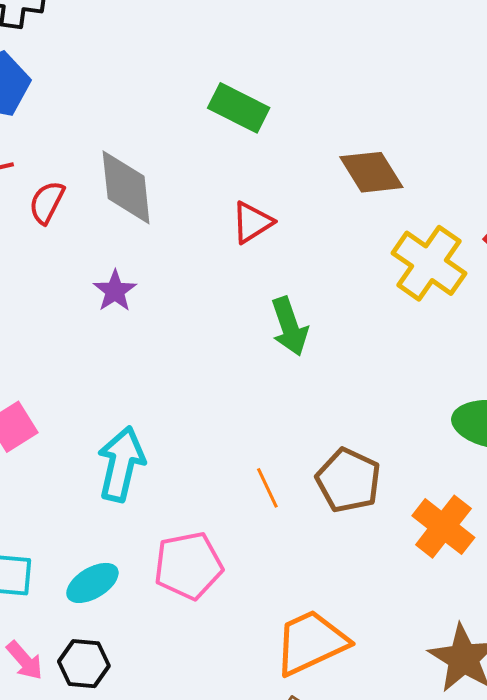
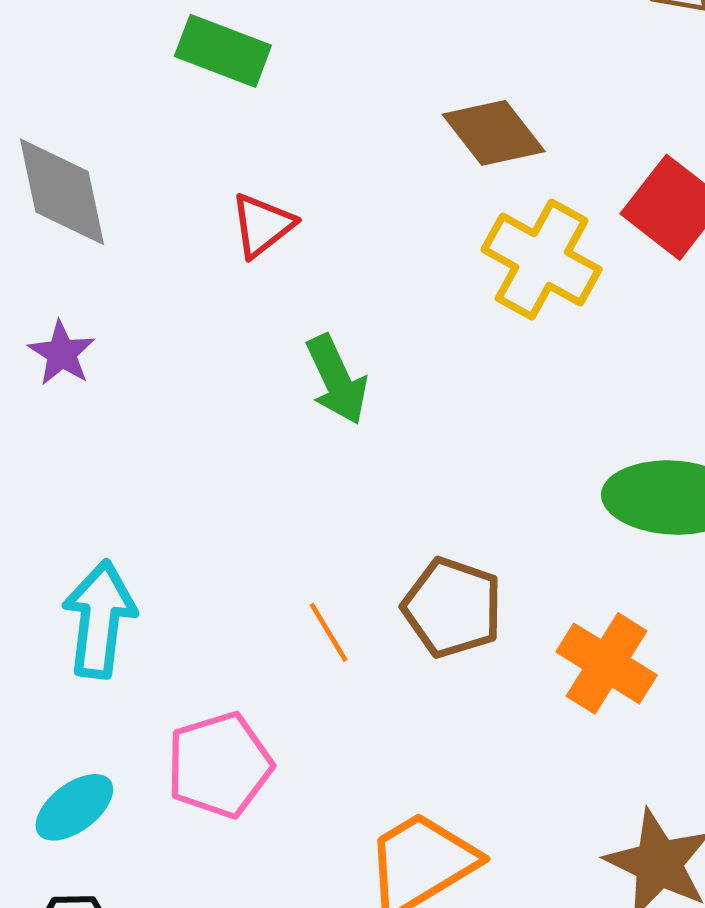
brown diamond: (371, 172) -> (494, 133), moved

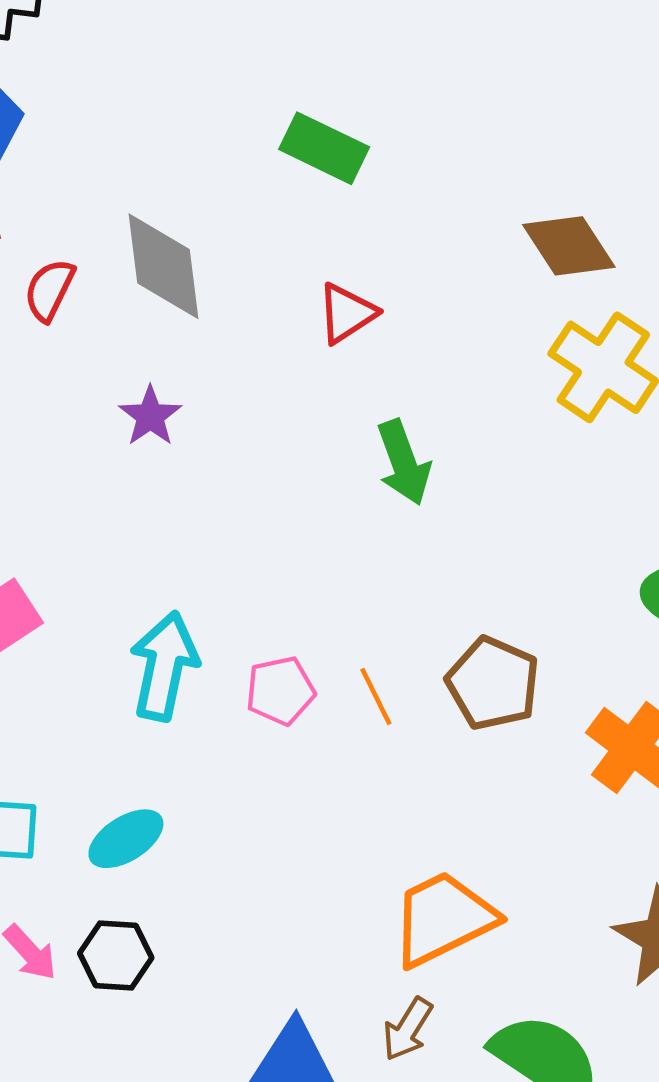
pink pentagon: (219, 765) -> (280, 691), moved, size x0.7

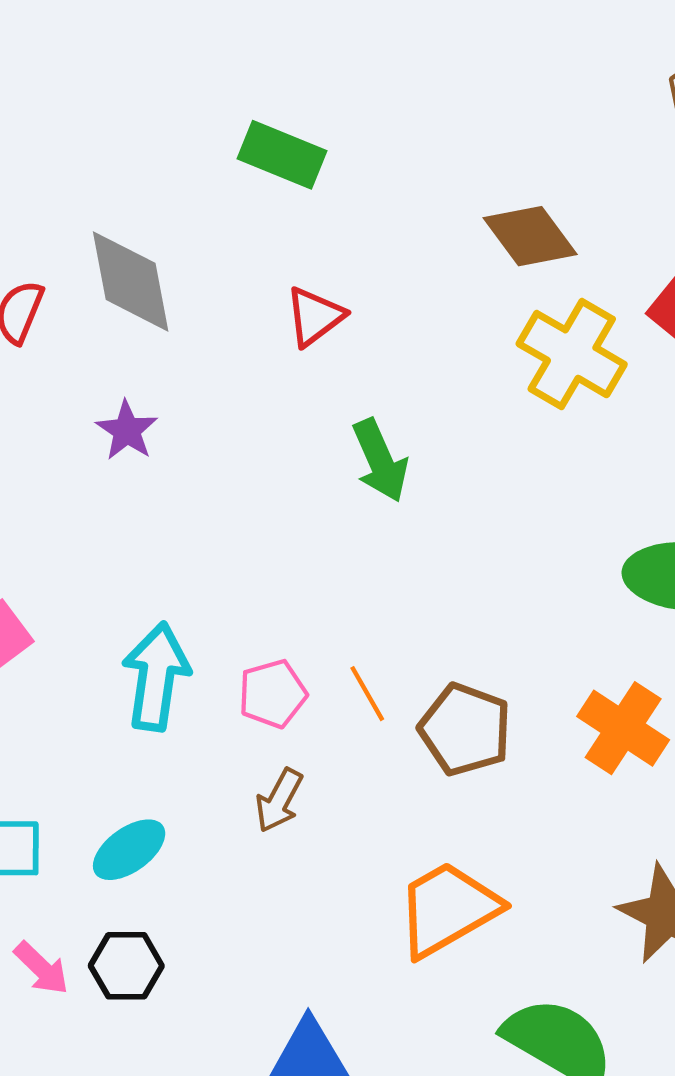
brown pentagon: (493, 683) -> (465, 729), moved
brown arrow: (408, 1029) -> (279, 800), moved

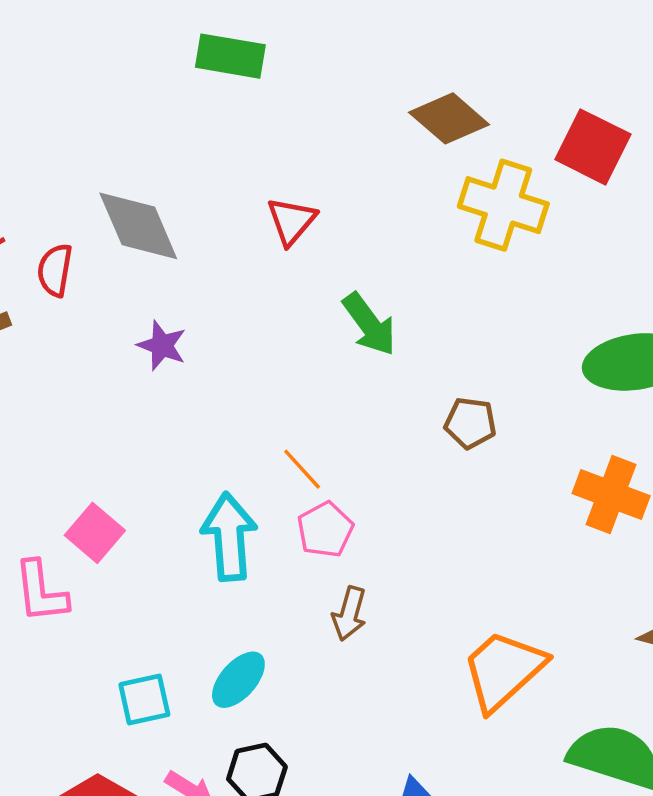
green rectangle: (282, 155) -> (230, 56), moved
orange line: (367, 694) -> (302, 469), moved
brown pentagon: (465, 729) -> (470, 423), moved, size x0.7

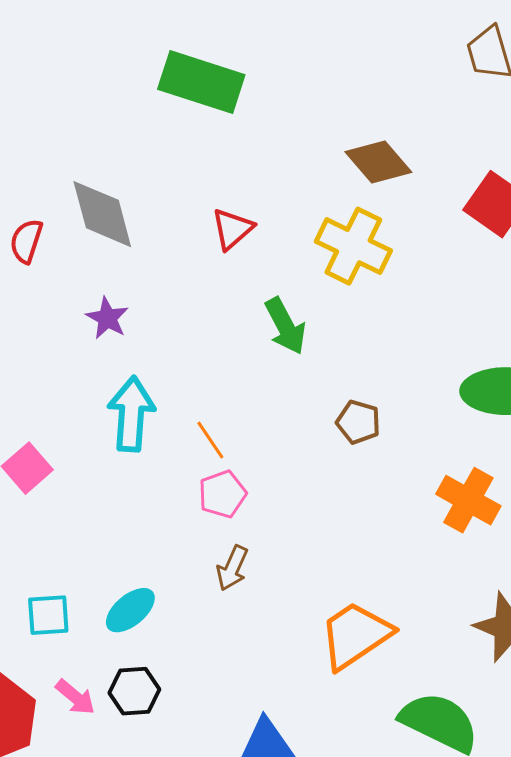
green rectangle: (230, 56) -> (201, 82), size x1.4
yellow cross: (503, 205) -> (353, 246), moved
cyan arrow: (229, 537) -> (131, 414), moved

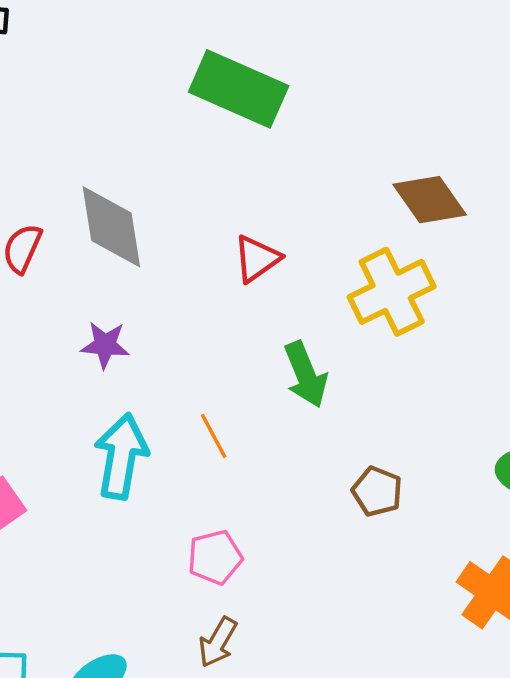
yellow cross: (353, 246) -> (392, 292), turned 32
purple star: (107, 318) -> (105, 345), turned -30
orange line: (210, 440) -> (214, 436), moved

